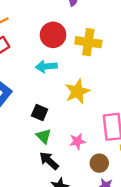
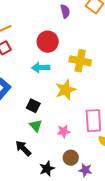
yellow cross: (88, 42) -> (80, 61), moved
black arrow: (49, 161) -> (23, 148), moved
brown circle: (99, 163) -> (71, 158), moved

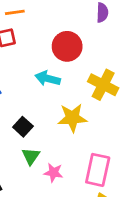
green triangle: (36, 126) -> (31, 156), moved

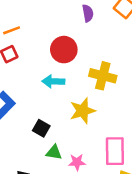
green triangle: (31, 156) -> (54, 152), turned -42

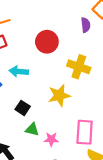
purple semicircle: (88, 13) -> (86, 25), moved
cyan arrow: (53, 81) -> (19, 71), moved

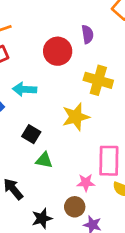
purple semicircle: (86, 25) -> (88, 34), moved
pink star: (51, 139) -> (86, 183), moved

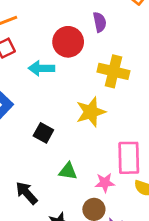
cyan arrow: (24, 89) -> (41, 68), moved
green triangle: (44, 160) -> (68, 171), moved

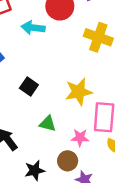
yellow star: (91, 112) -> (79, 92), moved

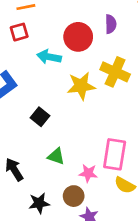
yellow star: (79, 92) -> (81, 86), moved

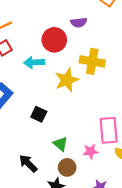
purple semicircle: (111, 24) -> (79, 23), turned 98
green triangle: (56, 156) -> (60, 144), turned 35
brown circle: (74, 196) -> (67, 167), moved

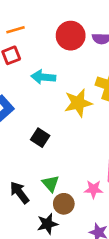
red circle: (54, 40) -> (71, 36), moved
green triangle: (60, 144) -> (50, 183), moved

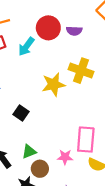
cyan arrow: (43, 77) -> (26, 46), moved, turned -60
green triangle: (50, 183) -> (29, 151), turned 49

